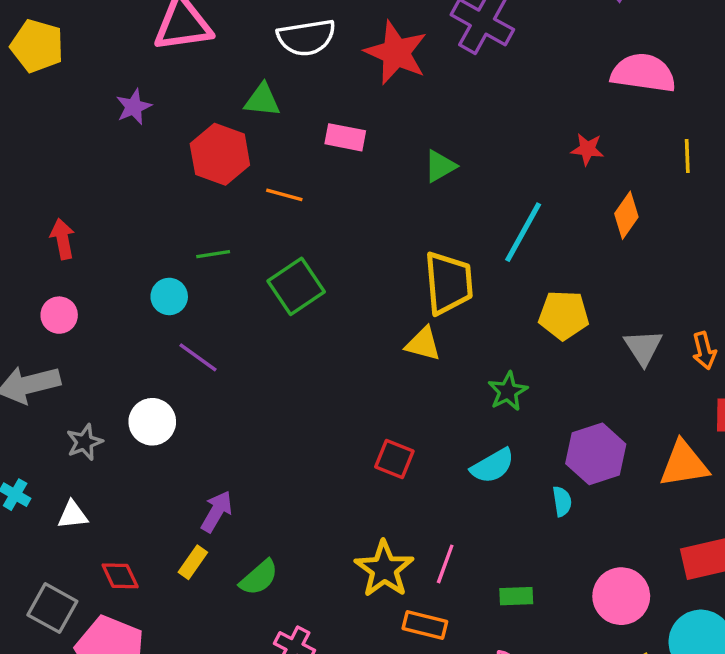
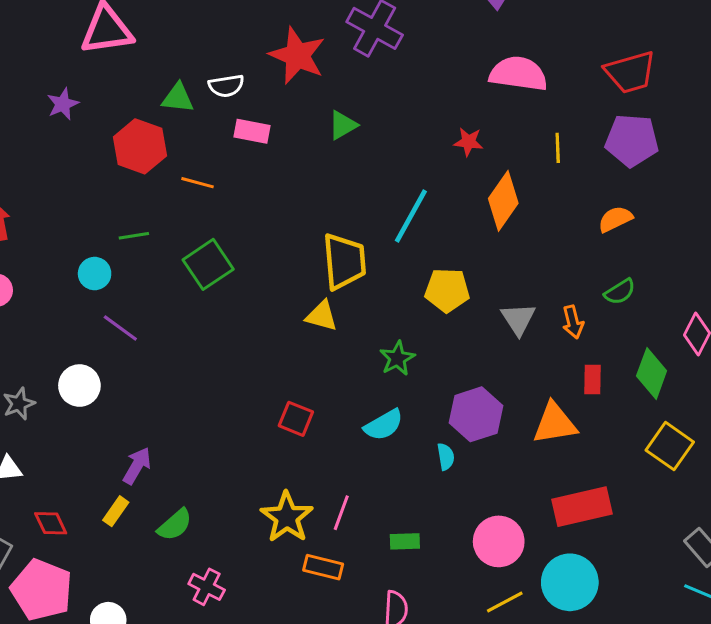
white semicircle: (306, 37) -> (226, 86), moved, size x0.7
green triangle: (440, 166) -> (343, 125), moved
orange diamond: (626, 215) -> (503, 201), size x1.4

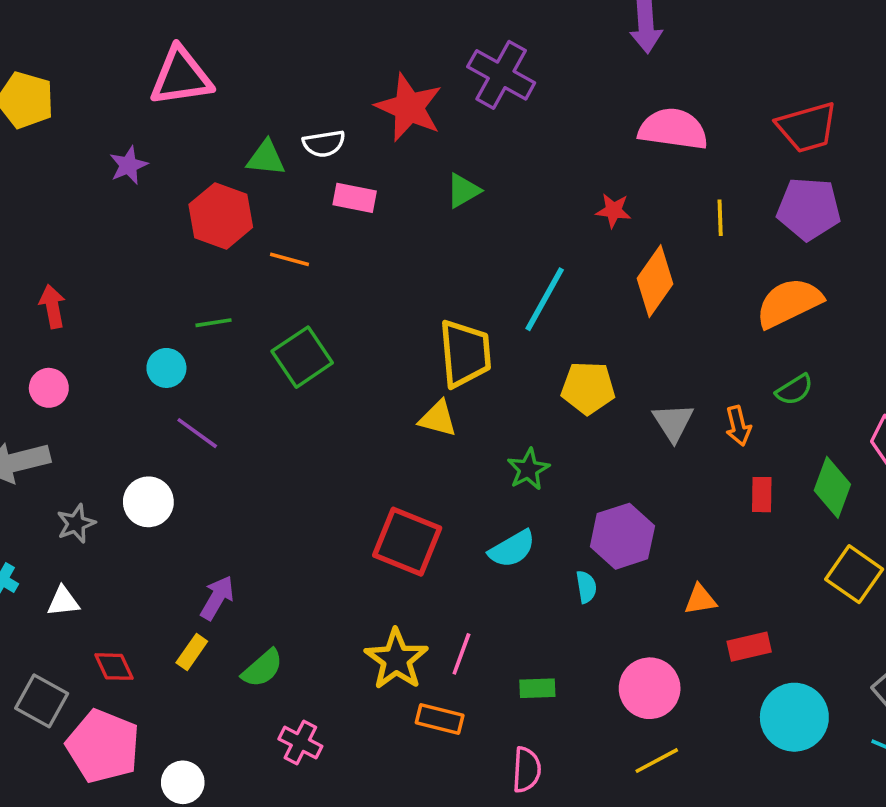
orange semicircle: (615, 219) -> (789, 303), size x1.6
red square: (296, 419) -> (407, 542), size x1.6
orange triangle: (555, 423) -> (700, 600), moved, size x0.6
red rectangle: (582, 507) -> (749, 647), size x0.6
cyan circle: (570, 582) -> (794, 717), moved

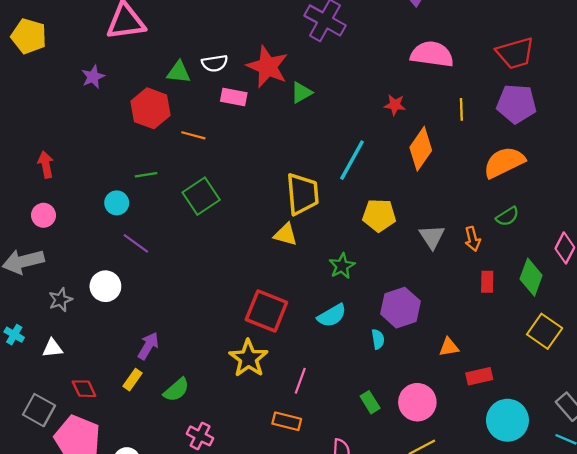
red star: (409, 107) -> (268, 67), moved
yellow star: (396, 659) -> (248, 358), moved
green rectangle: (537, 688) -> (370, 402), moved, turned 60

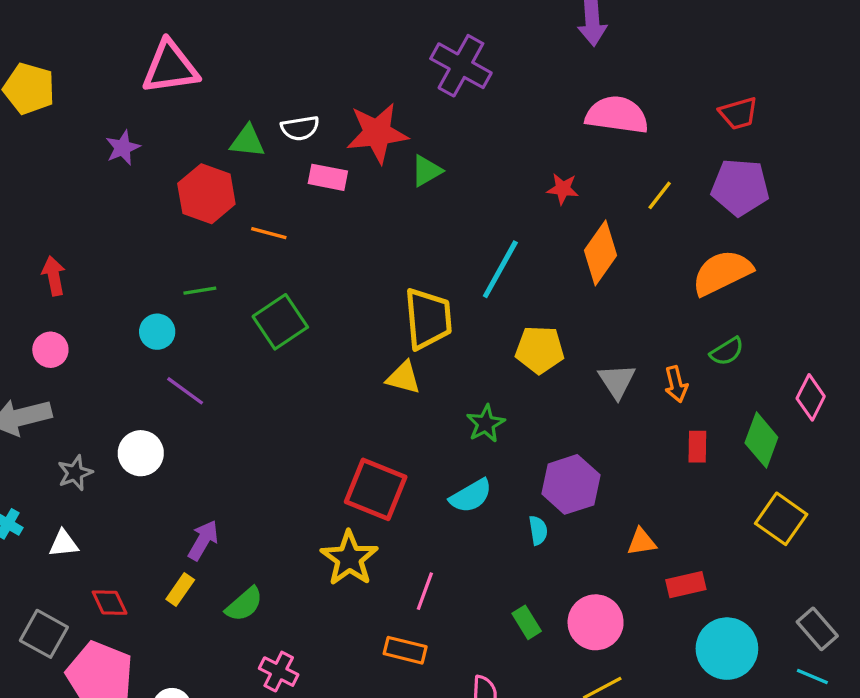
red trapezoid: (515, 53) -> (738, 113), size x0.7
red star: (268, 67) -> (377, 133), turned -30
yellow line: (461, 109) -> (660, 195), turned 40

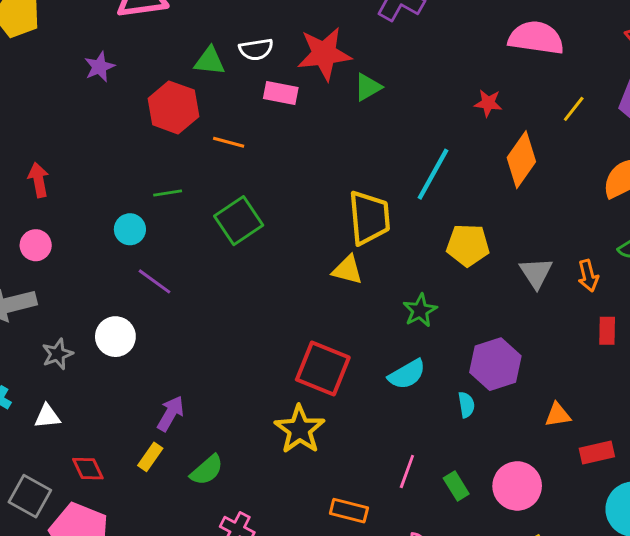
pink line: (425, 591) -> (407, 471), moved

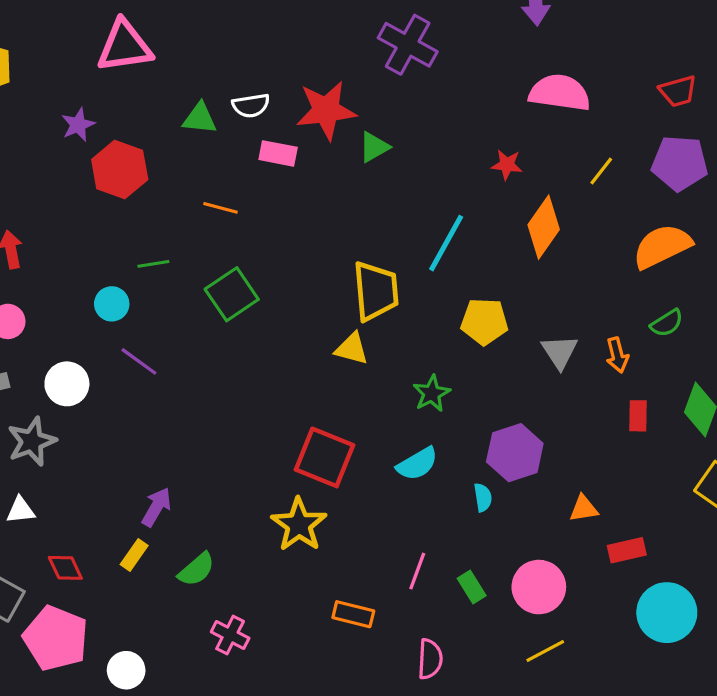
red hexagon: (173, 107) -> (120, 169), moved
white circle: (115, 337) -> (67, 384), moved
gray star: (57, 354) -> (32, 441), size x1.4

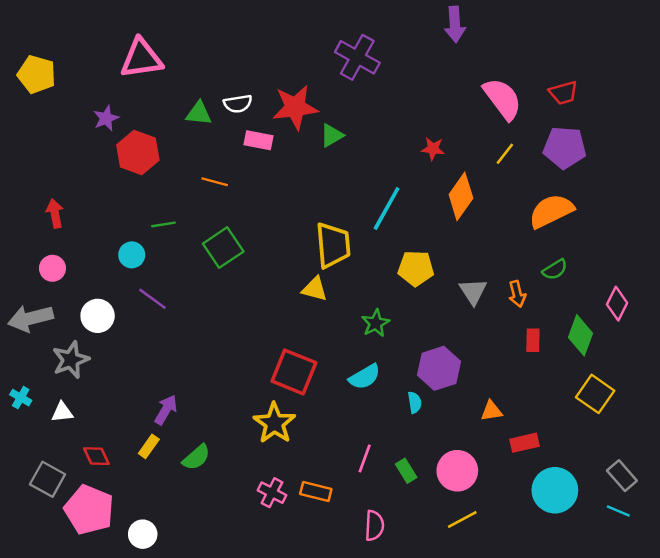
pink semicircle: (560, 93) -> (502, 99), moved, turned 45
pink cross: (230, 635) -> (272, 493), moved

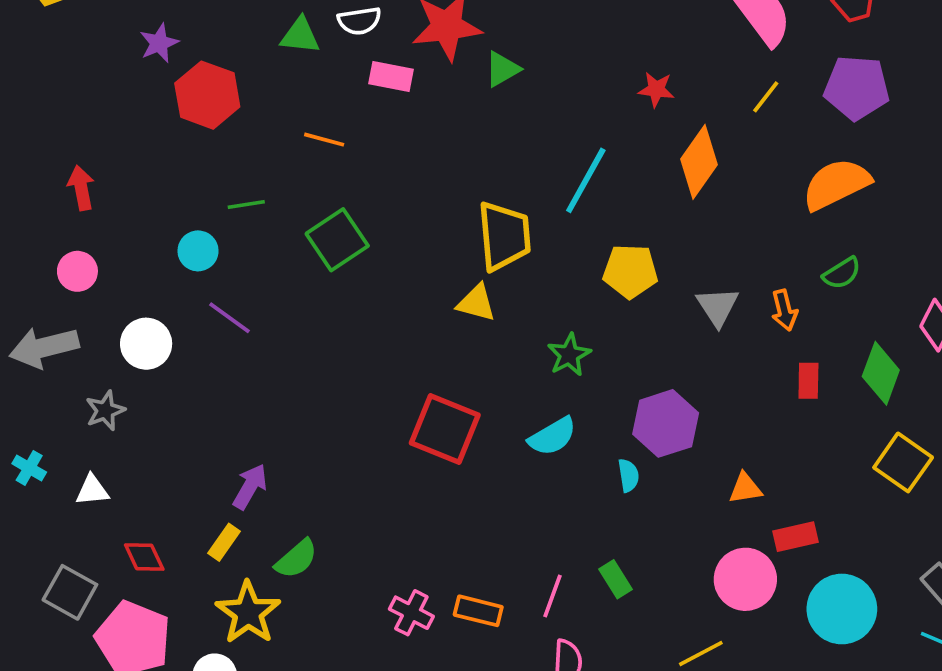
gray star: (71, 360) -> (105, 410), size x0.7
yellow star: (274, 423) -> (248, 613), moved
pink line: (365, 459) -> (552, 596), moved
pink circle: (457, 471) -> (745, 579), moved

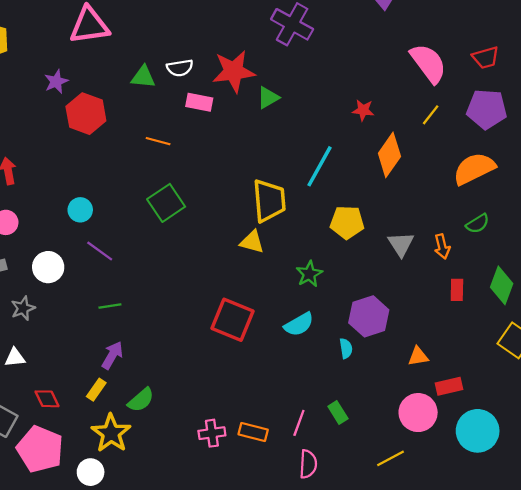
green line: (246, 205) -> (110, 306), moved
pink cross: (411, 613) -> (212, 433), turned -35

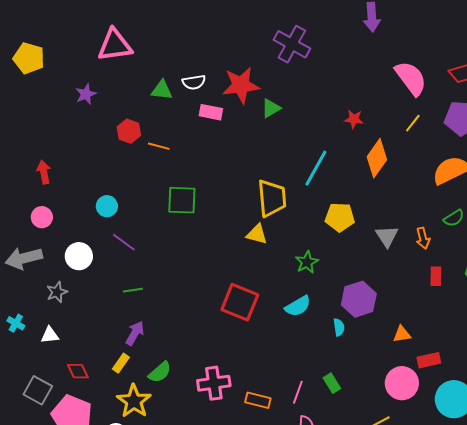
red hexagon: (86, 114) -> (129, 131), moved, size x0.7
orange line: (158, 141) -> (159, 146), moved
green square: (166, 203) -> (182, 200), turned 36
pink cross: (212, 433) -> (214, 383), moved, size x1.4

